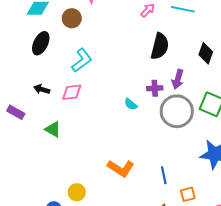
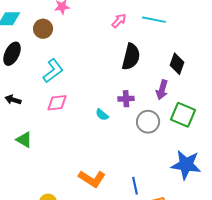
purple arrow: (178, 79) -> (162, 90), moved
pink diamond: (72, 92) -> (57, 103), moved
gray circle: (177, 111) -> (148, 122), size x0.7

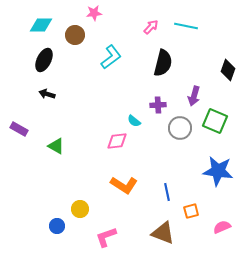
black diamond: (177, 64) -> (228, 70), moved
cyan L-shape: (53, 71) -> (111, 57), moved
black arrow: (13, 100) -> (47, 94), moved
pink diamond: (57, 103) -> (117, 141), moved

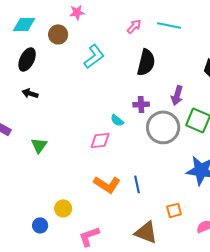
gray circle: (180, 128) -> (163, 127), size x1.4
green triangle: (56, 146) -> (39, 145), turned 36
blue line: (167, 192) -> (137, 184), moved

